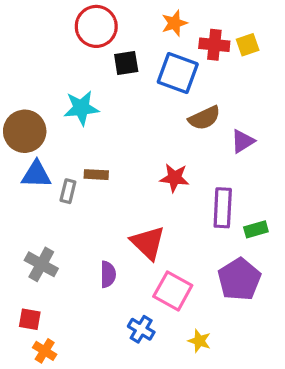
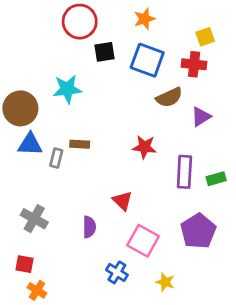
red cross: (214, 45) -> (194, 64), moved
green rectangle: (256, 229) -> (216, 179), moved
red triangle: (148, 243) -> (122, 201), size x0.7

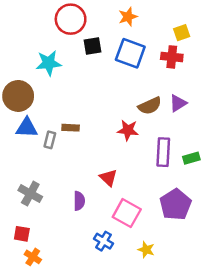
cyan star: (67, 89) -> (49, 63), moved
brown semicircle: (169, 97) -> (150, 106), moved

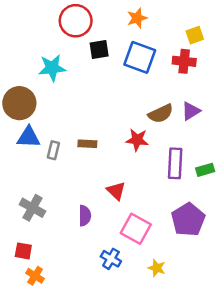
brown rectangle: (71, 128) -> (87, 144), moved

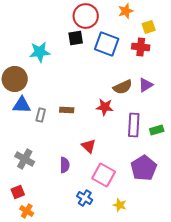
orange star: (137, 18) -> (126, 11), moved
red circle: (76, 21) -> (86, 16), moved
red square: (23, 251) -> (18, 192), turned -32

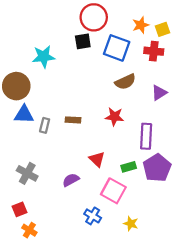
orange star: (126, 11) -> (141, 25), moved
brown semicircle: (123, 87) -> (125, 82), moved
green rectangle: (157, 130) -> (129, 167), moved
purple semicircle: (65, 165) -> (71, 180), turned -119
purple pentagon: (144, 168) -> (157, 168), moved

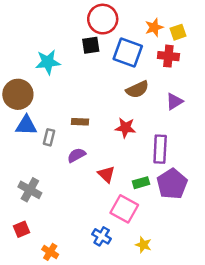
brown rectangle: (73, 120) -> (80, 122), moved
purple semicircle: (71, 180) -> (76, 155), moved
orange cross: (29, 230) -> (50, 252), moved

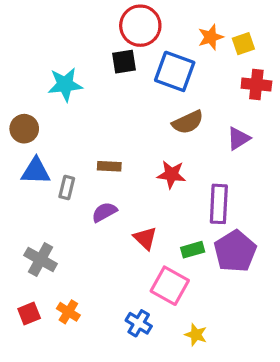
red cross: (168, 56) -> (256, 85), moved
brown circle: (18, 94) -> (24, 129), size x0.7
orange cross: (50, 252) -> (68, 312), moved

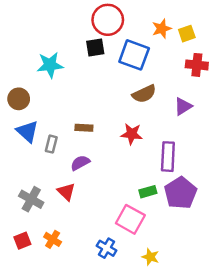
blue triangle: (36, 171) -> (27, 131), turned 40
red triangle: (145, 238) -> (66, 192), moved

